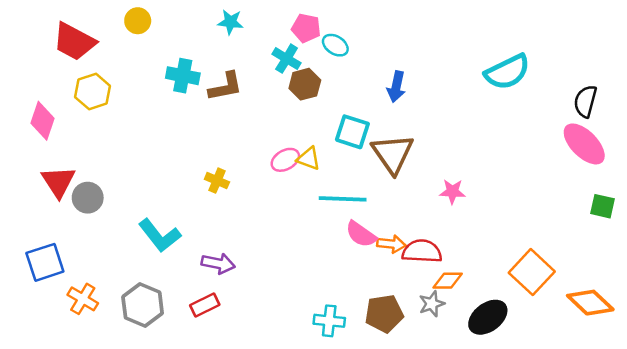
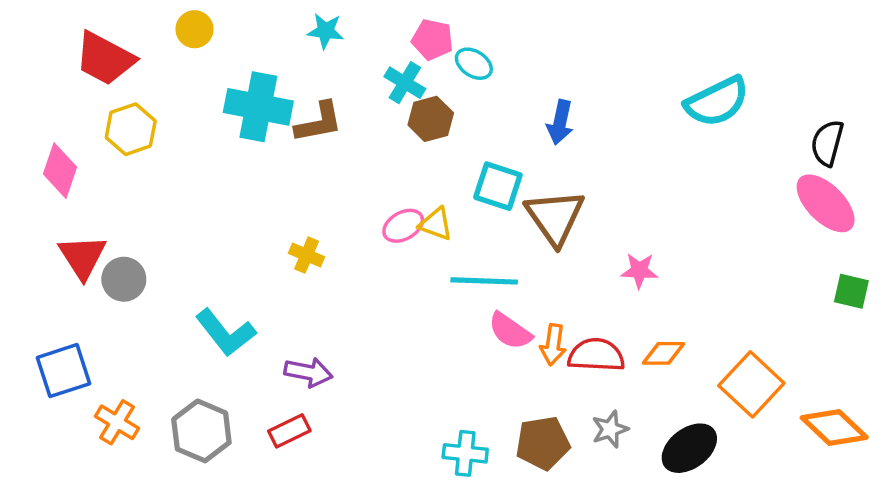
cyan cross: (183, 76) -> (258, 107), size x1.4
orange arrow: (391, 244) -> (553, 345), turned 92
orange diamond: (448, 281) -> (663, 353), moved

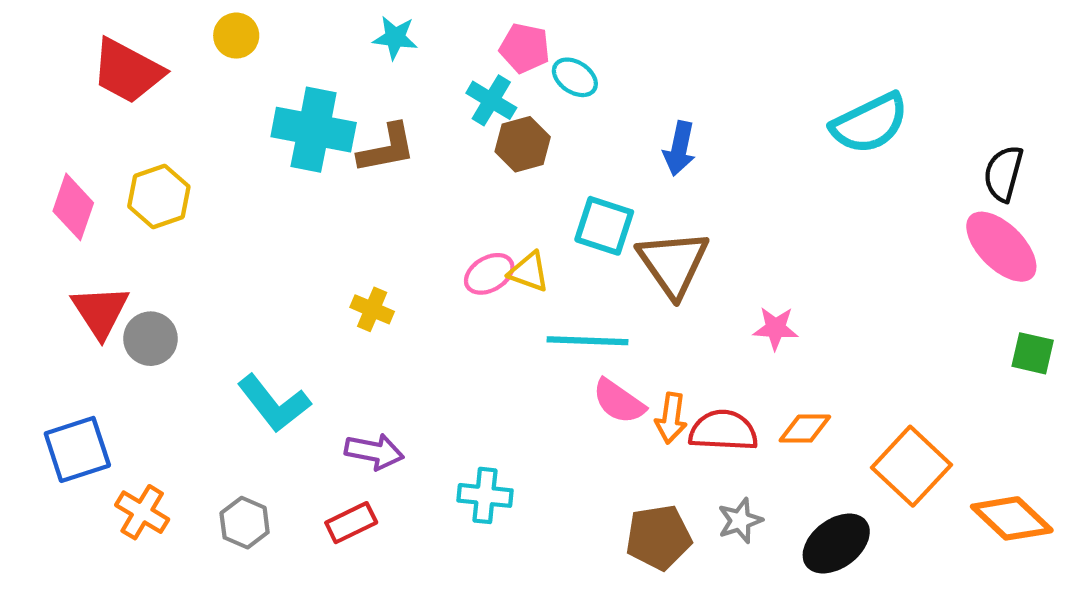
yellow hexagon: (131, 129) -> (159, 197), moved
gray hexagon: (201, 431) -> (245, 523), size x0.7
cyan cross: (465, 453) -> (485, 495), moved

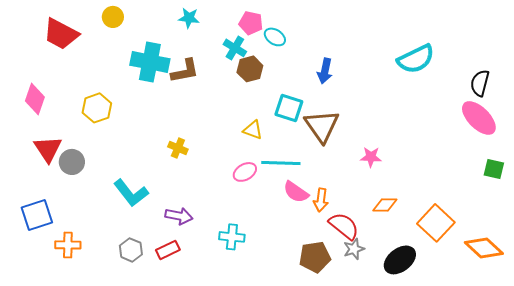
yellow hexagon: (159, 197) -> (97, 108), moved
pink ellipse: (489, 274) -> (245, 172), moved
red semicircle: (723, 431) -> (344, 226), moved, turned 36
orange cross: (142, 512) -> (68, 245), turned -30
gray hexagon: (245, 523) -> (131, 250), moved

